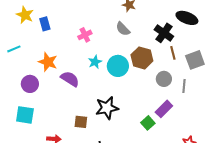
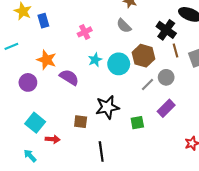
gray line: (184, 86) -> (148, 85), moved, turned 40
cyan square: (25, 115) -> (35, 123), moved, turned 30
green square: (148, 123) -> (137, 123), moved, turned 32

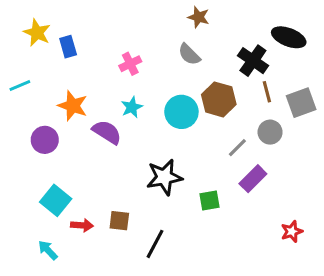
cyan star: (95, 60) -> (132, 107), moved
gray circle: (166, 77) -> (270, 132), moved
gray line: (148, 85) -> (237, 148), moved
brown square: (81, 122) -> (119, 221), moved
black line: (101, 152) -> (155, 244), turned 36

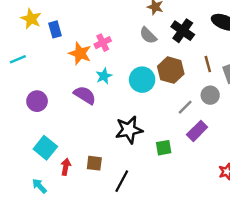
black cross: (253, 61) -> (183, 31), moved
orange star: (73, 106) -> (80, 53), moved
red arrow: (82, 225) -> (66, 167), turned -84

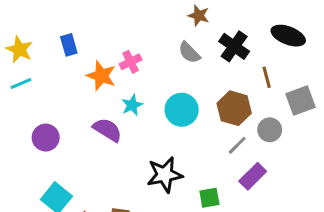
yellow star: (31, 19) -> (19, 49), moved
brown line: (208, 64) -> (267, 77), moved
brown hexagon: (171, 70) -> (234, 108), moved

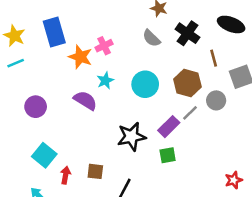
blue rectangle: (69, 45) -> (54, 32), size x1.6
purple rectangle: (253, 176) -> (169, 127), moved

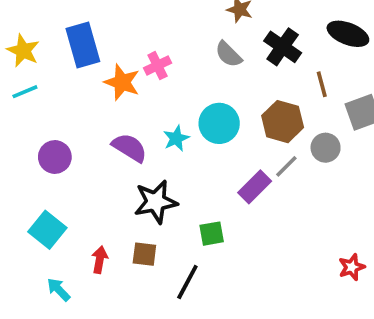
cyan star: (105, 81) -> (176, 138), moved
black star: (131, 137) -> (156, 202), moved
cyan square: (44, 155) -> (47, 230), moved
green square: (168, 155) -> (212, 234), moved

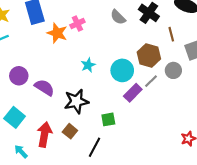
cyan circle: (219, 123) -> (122, 70), moved
purple semicircle: (130, 148) -> (44, 88), moved
brown square: (144, 254) -> (70, 131), turned 32
red arrow: (100, 260) -> (44, 134), size x1.6

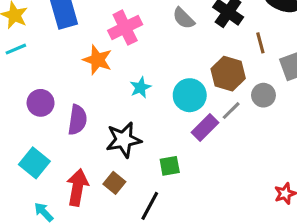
pink cross: (77, 24) -> (125, 28), size x1.5
orange star: (57, 33) -> (97, 60), moved
purple semicircle: (44, 88) -> (77, 120), turned 66

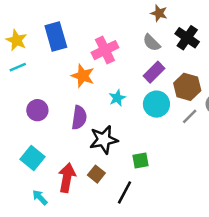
purple semicircle: (77, 120) -> (79, 118), moved
purple rectangle: (205, 127) -> (154, 72), moved

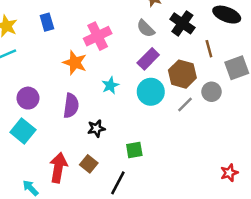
blue rectangle: (56, 37) -> (47, 22), size x0.6
black star: (104, 140) -> (96, 128), size x0.6
cyan square: (32, 158) -> (23, 131), moved

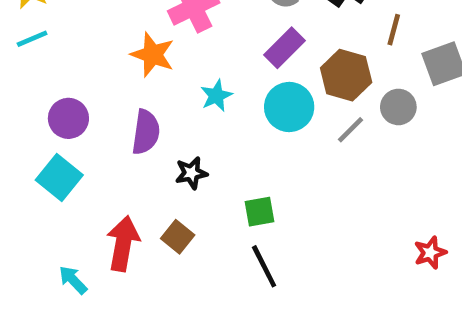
brown line: (209, 49) -> (394, 30), turned 30
black line: (118, 183) -> (264, 266), moved, turned -55

